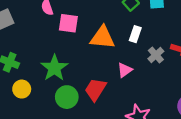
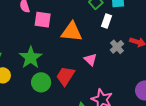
white rectangle: (135, 34) -> (106, 21), moved
pink triangle: (125, 70) -> (90, 60), turned -40

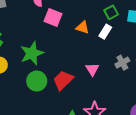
white rectangle: (106, 21) -> (105, 32), moved
orange triangle: (72, 32) -> (82, 28), moved, size x0.6

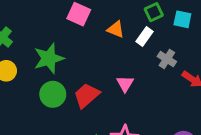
gray cross: (122, 63) -> (167, 59), moved, turned -32

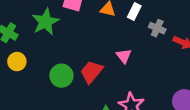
green star: (49, 58) -> (45, 22), moved

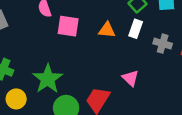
green star: (45, 22) -> (48, 79), moved

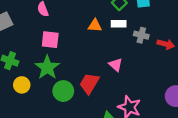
pink square: (68, 26) -> (50, 40), moved
white rectangle: (136, 29) -> (119, 24), turned 72

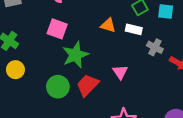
green star: (47, 67) -> (75, 55), moved

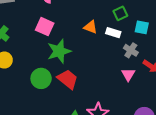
cyan square: (166, 12) -> (142, 27), moved
pink triangle: (120, 72) -> (128, 75), moved
red trapezoid: (87, 85) -> (68, 79), turned 80

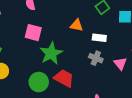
white rectangle: (113, 33) -> (99, 38), moved
gray cross: (131, 50) -> (96, 58), moved

